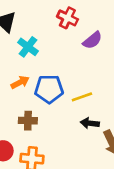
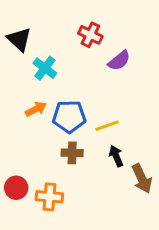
brown cross: (28, 121) -> (72, 153), moved
black arrow: (90, 123) -> (116, 156), turned 60

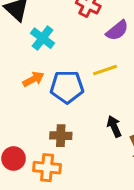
yellow line: (107, 126) -> (105, 70), moved
brown cross: (72, 153) -> (61, 136), moved

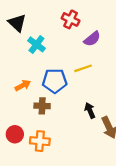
orange arrow: (33, 79) -> (23, 85), moved
brown cross: (61, 136) -> (42, 106), moved

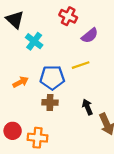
brown cross: (42, 106) -> (50, 102), moved

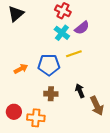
black triangle: (15, 20) -> (16, 14), turned 36
cyan cross: (34, 41) -> (62, 33), moved
brown cross: (50, 102) -> (51, 94), moved

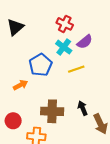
blue pentagon: (49, 65) -> (40, 65), moved, turned -30
brown cross: (51, 94) -> (52, 111), size x1.5
red circle: (14, 112) -> (13, 121), moved

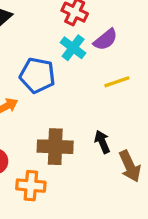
blue pentagon: (40, 65) -> (37, 75), turned -30
yellow line: (76, 69) -> (117, 82), moved

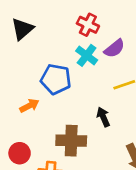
black arrow: (102, 142) -> (103, 117), moved

